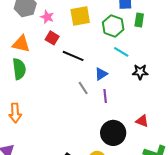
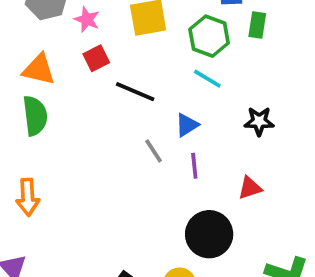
red square: (52, 38) -> (96, 58), turned 32
cyan line: (121, 52) -> (207, 79), moved
red triangle: (142, 121) -> (250, 188), moved, turned -40

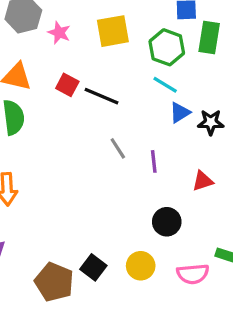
green rectangle: (257, 25) -> (209, 38), size x1.4
red square: (96, 58) -> (67, 85), moved, turned -35
blue triangle: (187, 125) -> (180, 113), moved
black circle: (209, 234) -> (167, 222), size x0.7

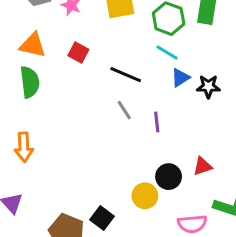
black line: (102, 96) -> (126, 75), moved
red triangle: (203, 181) -> (203, 166), moved
yellow circle: (141, 266) -> (145, 196), moved

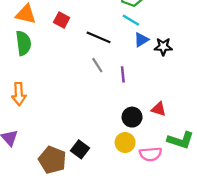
red triangle: (203, 166) -> (159, 109), turned 35
yellow circle: (145, 196) -> (125, 143), moved

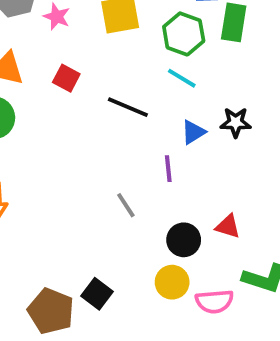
blue triangle: (141, 40) -> (193, 132), moved
gray line: (97, 65) -> (126, 205), moved

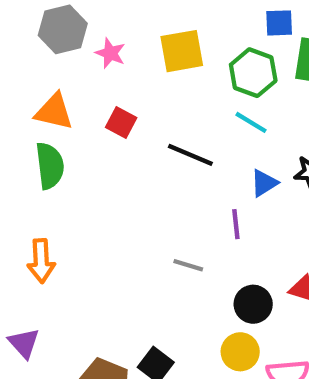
gray line: (126, 205) -> (188, 265), turned -40

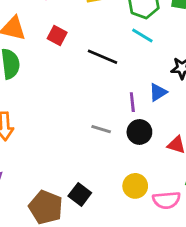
blue triangle: (264, 183) -> (158, 92), moved
black circle: (253, 304) -> (139, 132), moved

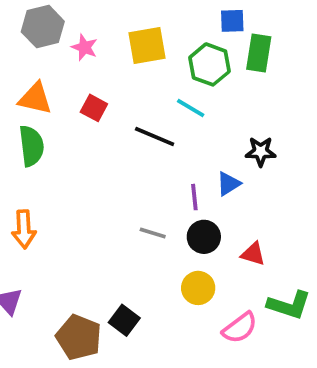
cyan line: (142, 35) -> (191, 108), moved
yellow circle: (135, 186) -> (198, 288), moved
pink semicircle: (166, 200) -> (240, 328), turned -32

